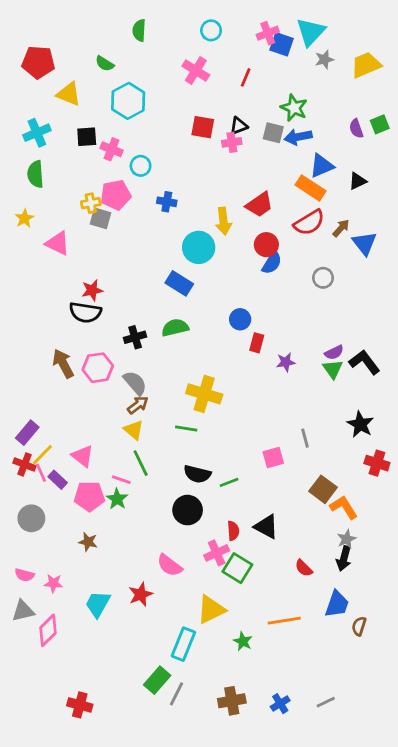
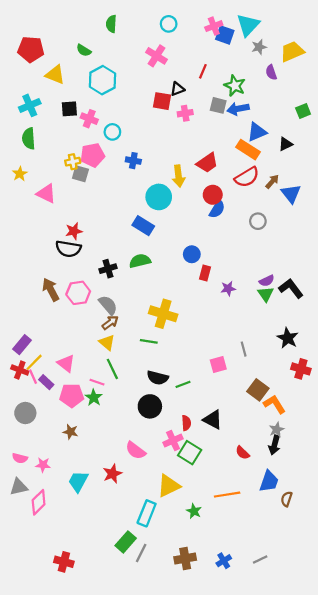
red line: (246, 77) -> (203, 71), moved
green square: (380, 124) -> (303, 111), moved
black triangle: (239, 126) -> (177, 89), moved
purple semicircle: (356, 129) -> (271, 72), moved

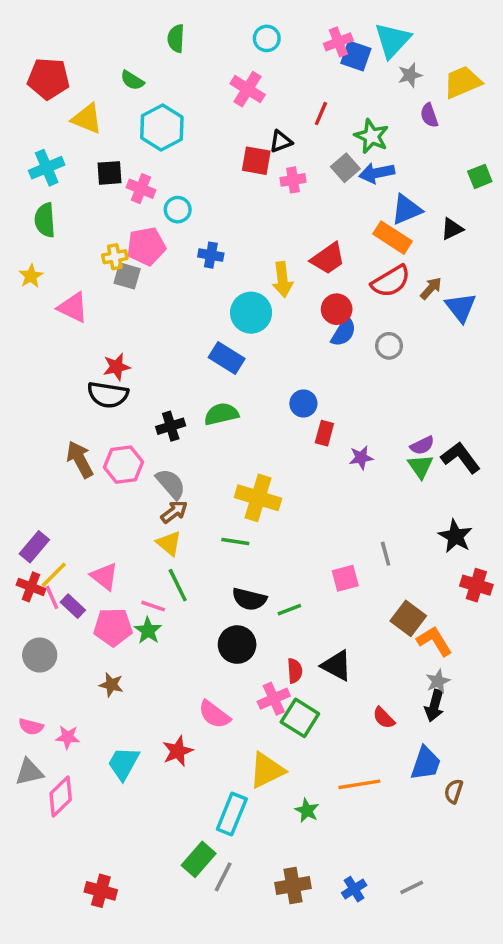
gray square: (218, 105) -> (345, 168), turned 35
gray circle: (258, 221) -> (389, 346), moved

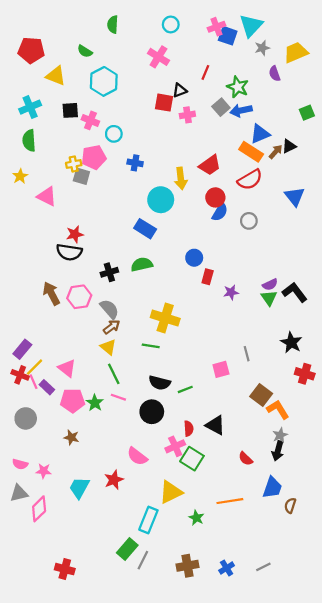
brown arrow: (431, 288) -> (276, 152), moved
pink line: (153, 606) -> (118, 397), moved

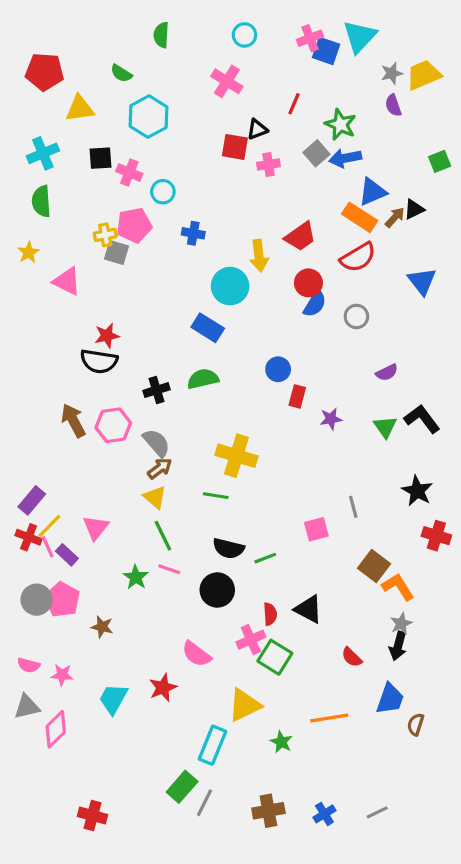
gray star: (262, 48) -> (392, 73), moved
yellow triangle: (56, 76) -> (80, 109), turned -30
purple semicircle: (270, 285) -> (387, 372), moved
pink triangle: (67, 368) -> (96, 528), turned 30
pink pentagon: (73, 401) -> (62, 600), moved, turned 30

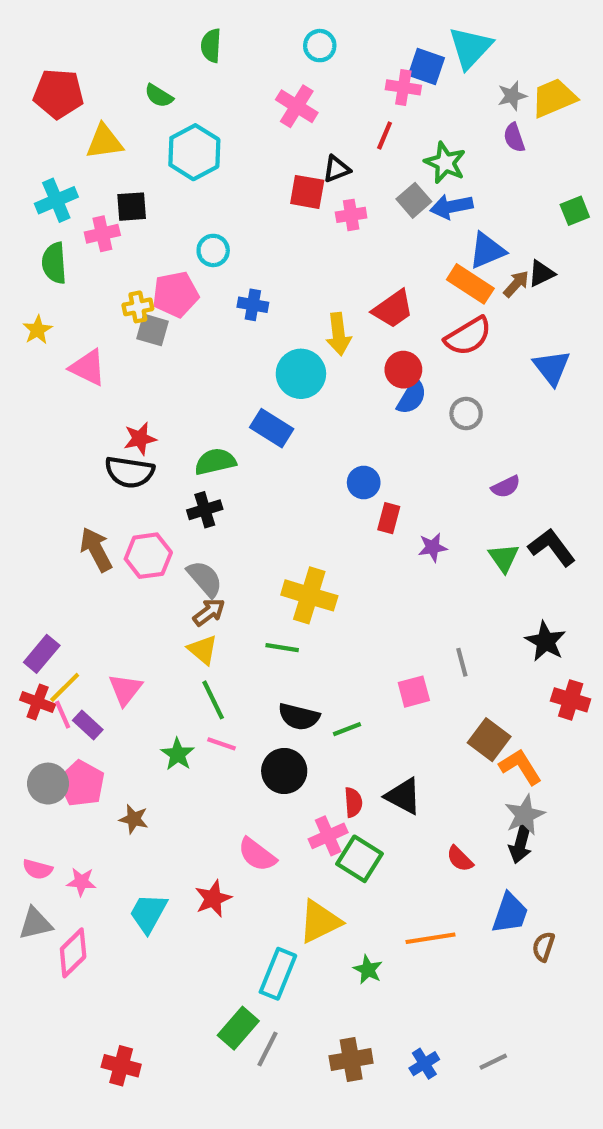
pink cross: (310, 38) -> (403, 87), moved, turned 30
pink cross: (129, 173) -> (102, 234), moved, turned -35
green semicircle: (203, 379) -> (215, 462), moved
gray star: (401, 624) -> (525, 815), size x1.4

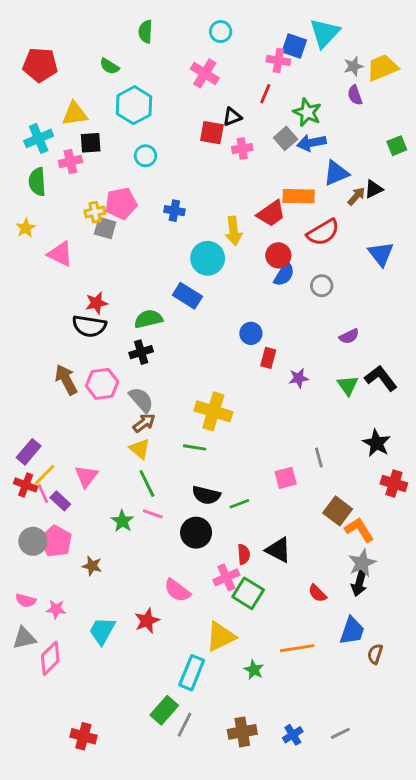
yellow triangle: (104, 142) -> (75, 114), moved
cyan circle: (213, 250) -> (146, 156), moved
orange rectangle: (470, 284) -> (299, 196), moved, turned -32

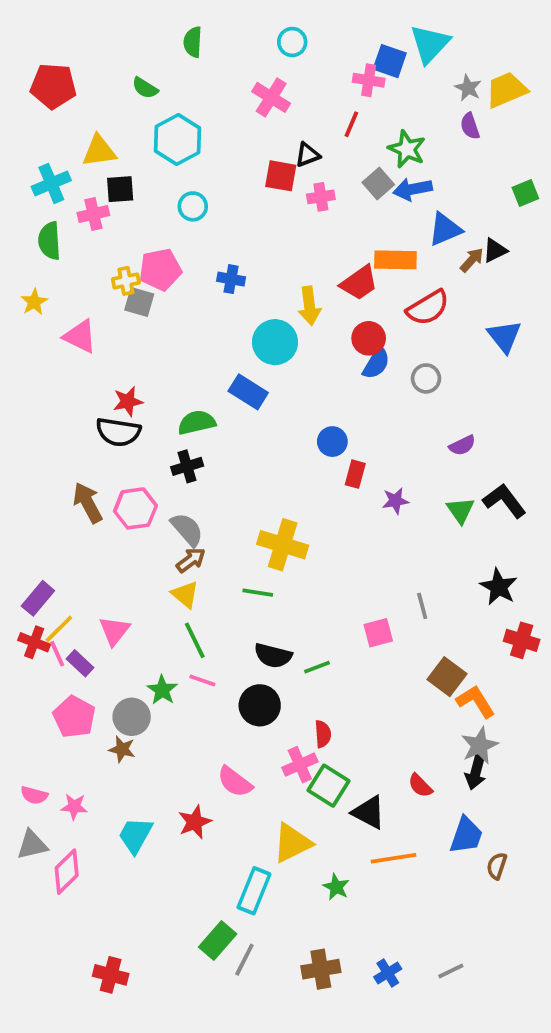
gray star: (353, 66) -> (468, 88), turned -30
gray circle: (33, 541) -> (132, 717), moved
black triangle: (278, 550) -> (369, 812), moved

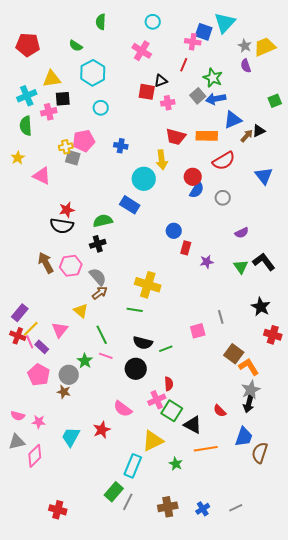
red trapezoid: (359, 283) -> (176, 137), moved, turned 50
yellow triangle: (185, 594) -> (81, 311), moved
brown semicircle: (497, 866) -> (260, 453), size x1.5

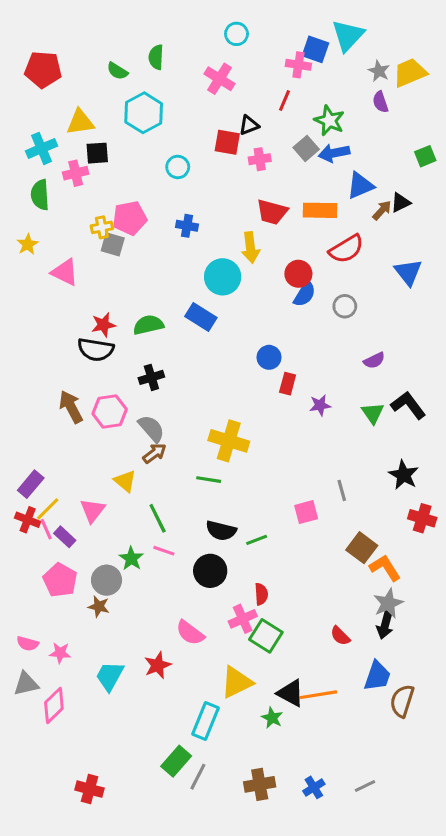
green semicircle: (101, 22) -> (156, 57), moved
cyan circle: (101, 108) -> (178, 167), moved
green semicircle: (103, 221) -> (148, 325), moved
black triangle: (193, 425) -> (291, 693), moved

